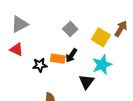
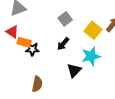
orange rectangle: (58, 59) -> (24, 42), moved

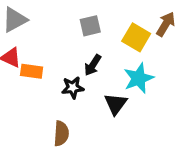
gray square: (65, 19) -> (90, 26), turned 32
black star: (32, 49) -> (73, 88), moved

